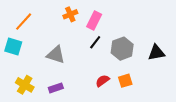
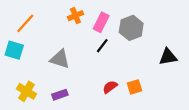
gray hexagon: (122, 49) -> (131, 28), moved

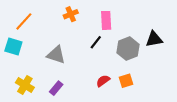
pink rectangle: (101, 22) -> (106, 20), moved, turned -30
gray hexagon: (131, 28) -> (128, 49), moved
black triangle: (168, 57) -> (154, 39), moved
purple rectangle: (60, 95) -> (56, 88), turned -32

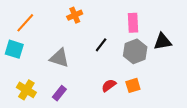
pink rectangle: (106, 20) -> (133, 23), moved

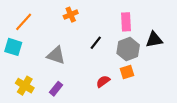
orange square: (133, 85) -> (127, 72), moved

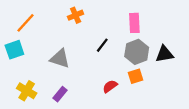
black triangle: (154, 40) -> (164, 54), moved
cyan square: (13, 47) -> (14, 50), turned -36

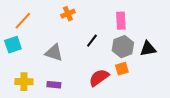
red semicircle: (110, 86) -> (99, 78), size x1.5
yellow cross: (27, 91) -> (24, 82), turned -30
purple rectangle: (60, 94) -> (54, 85), turned 56

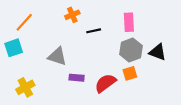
black line: (92, 41) -> (94, 31), moved, turned 40
black triangle: (148, 49) -> (158, 52), turned 30
yellow cross: (24, 82) -> (25, 87), turned -30
purple rectangle: (54, 85) -> (77, 78), moved

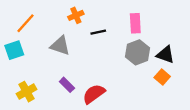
gray triangle: (57, 56) -> (60, 46), moved
orange square: (130, 73) -> (162, 77), moved, turned -32
purple rectangle: (77, 78) -> (67, 85), moved, turned 40
red semicircle: (105, 83) -> (94, 94), moved

